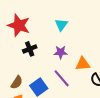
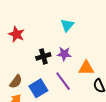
red star: (19, 25) -> (16, 34), moved, size x0.7
black cross: (30, 49) -> (43, 56), moved

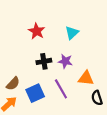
red star: (16, 34) -> (37, 31), moved

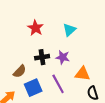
brown semicircle: (13, 84) -> (20, 71), moved

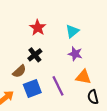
black cross: (42, 57) -> (35, 55), moved, turned -32
purple star: (63, 57) -> (75, 54), moved

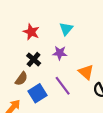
purple star: (75, 54) -> (60, 53), moved
orange triangle: (83, 77) -> (86, 72), turned 42

